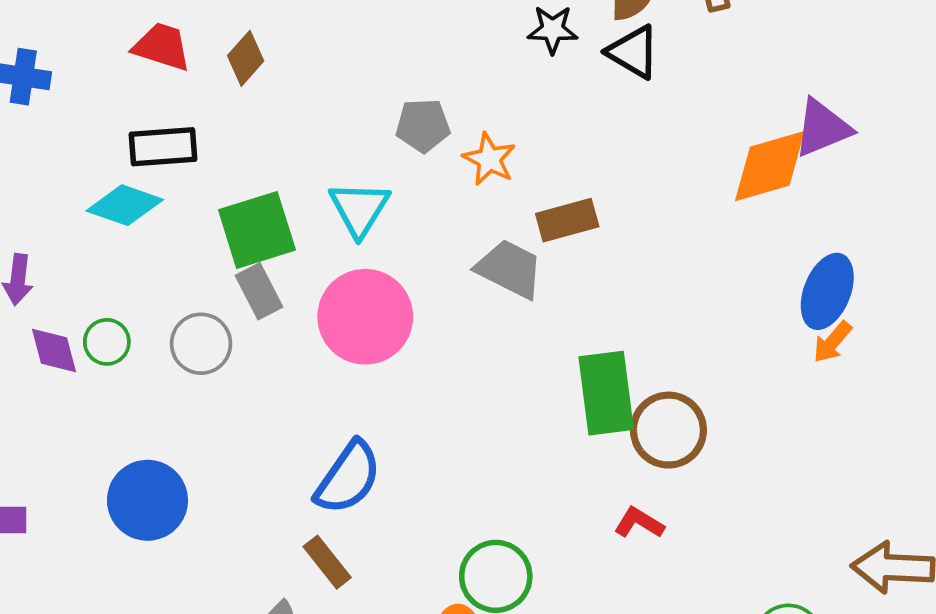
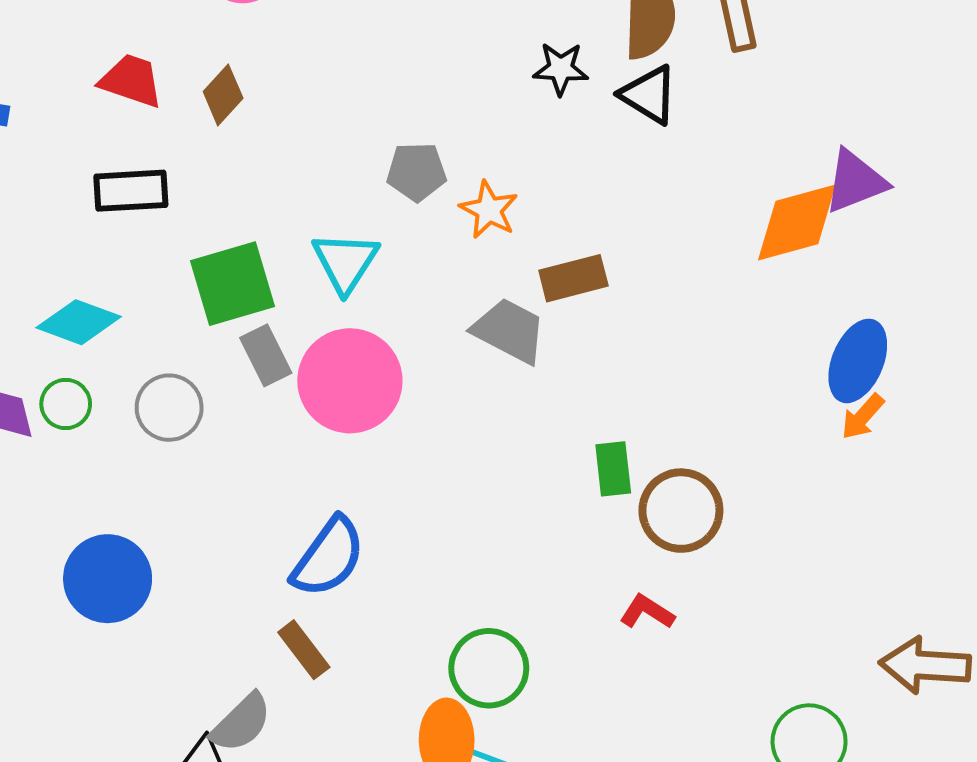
cyan diamond: (125, 205) -> (79, 322), moved
gray rectangle: (259, 291) -> (266, 355), moved
green rectangle: (606, 393) -> (613, 469), size x0.6

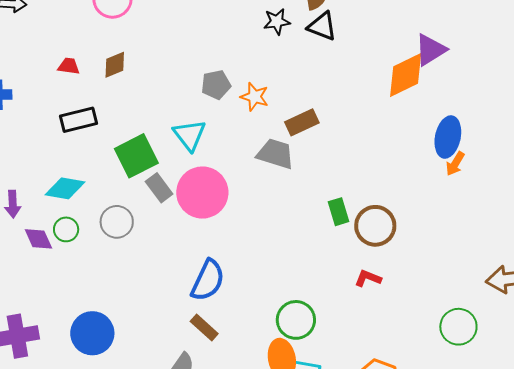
red trapezoid: (131, 81) -> (69, 66), size x0.7
brown diamond: (223, 95) -> (115, 65), turned 36
blue circle: (108, 579) -> (92, 333), moved

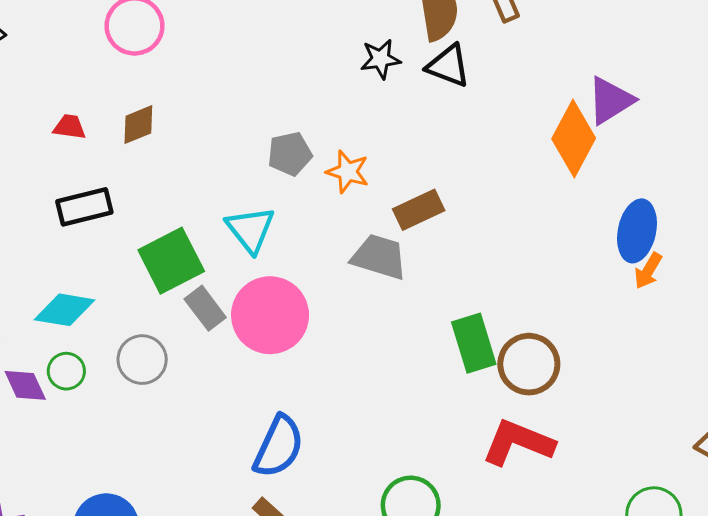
orange diamond: (406, 75) -> (574, 138), turned -36
green rectangle: (338, 212) -> (474, 343), size x1.4
red L-shape: (368, 278) -> (518, 443), size x1.8

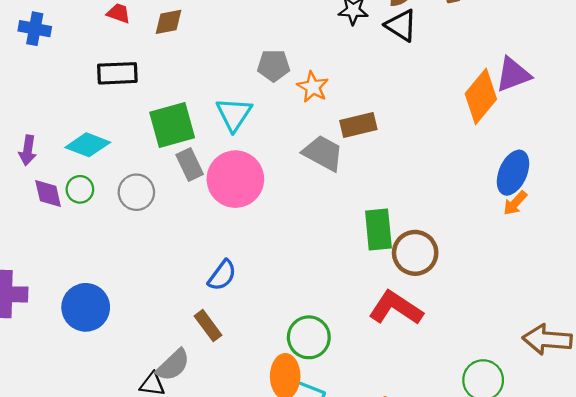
blue semicircle: (279, 447) -> (222, 275), size x0.7

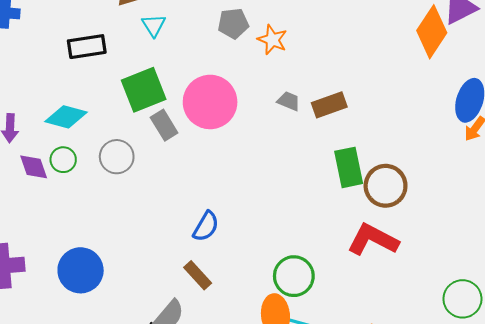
cyan triangle: (234, 114) -> (154, 25), moved, size x0.7
brown rectangle: (358, 125) -> (329, 105), moved
gray trapezoid: (323, 153) -> (289, 101), size x0.6
pink circle: (235, 179) -> (210, 102), moved

